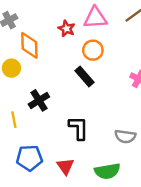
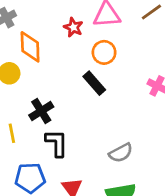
black L-shape: (79, 128) -> (57, 143), moved
gray semicircle: (125, 136) -> (121, 153), moved, turned -36

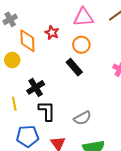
red star: (73, 27) -> (52, 33), moved
gray semicircle: (121, 153) -> (82, 118), moved

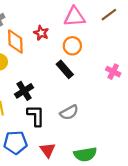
gray semicircle: (82, 118) -> (69, 112), moved

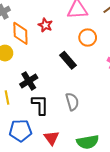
orange circle: (72, 46) -> (88, 38), moved
gray semicircle: (69, 112) -> (72, 102), turned -78

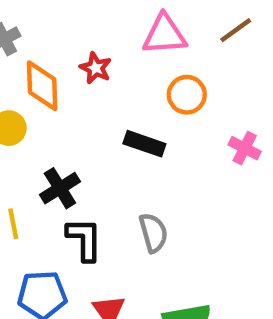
black rectangle: (68, 60) -> (144, 144), turned -30

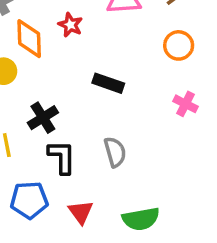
orange circle: (187, 95) -> (179, 45), moved
pink cross: (245, 148) -> (185, 104), moved

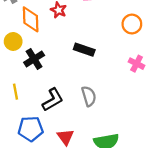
black cross: (43, 118) -> (34, 59), moved
black L-shape: (62, 157) -> (53, 100), turned 60

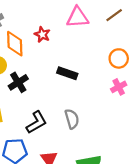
orange circle: (132, 24) -> (119, 58), moved
pink cross: (137, 64) -> (119, 87), turned 35

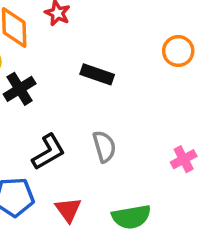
pink cross: (119, 87) -> (184, 159), moved

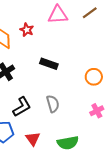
orange circle: (178, 51) -> (94, 77), moved

